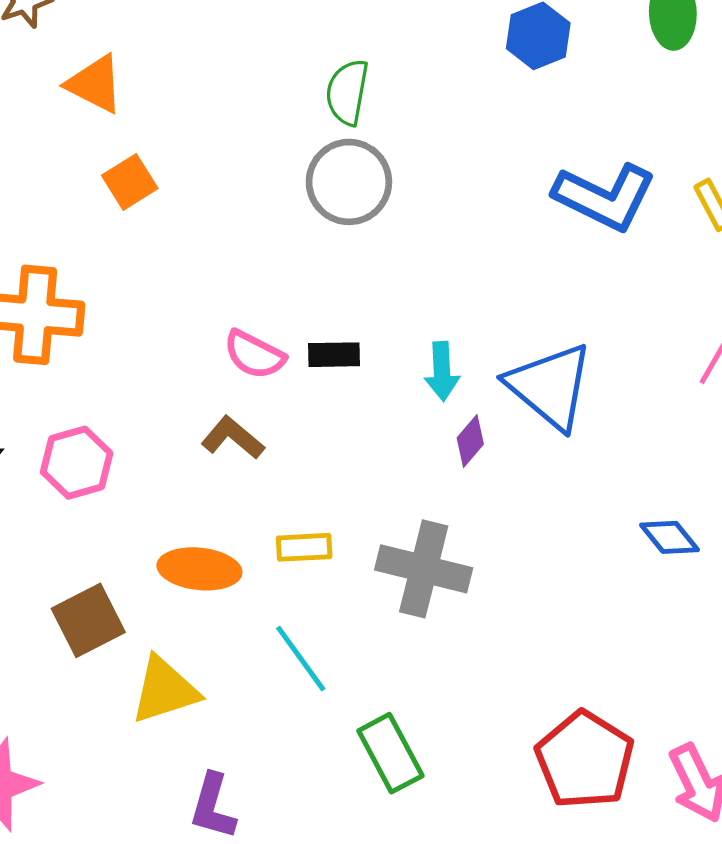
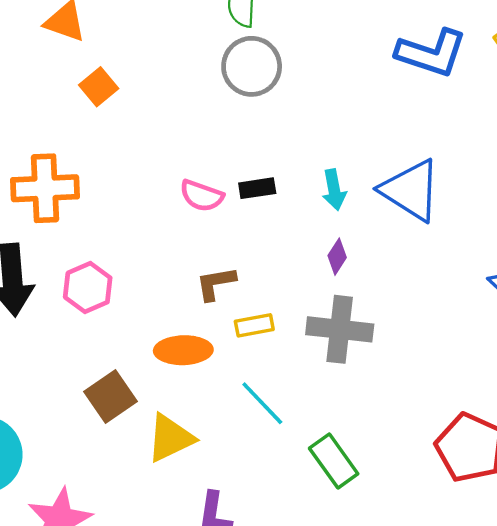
brown L-shape: (233, 438) -> (216, 283), moved, turned -42
purple diamond: (470, 441) -> (337, 257), moved

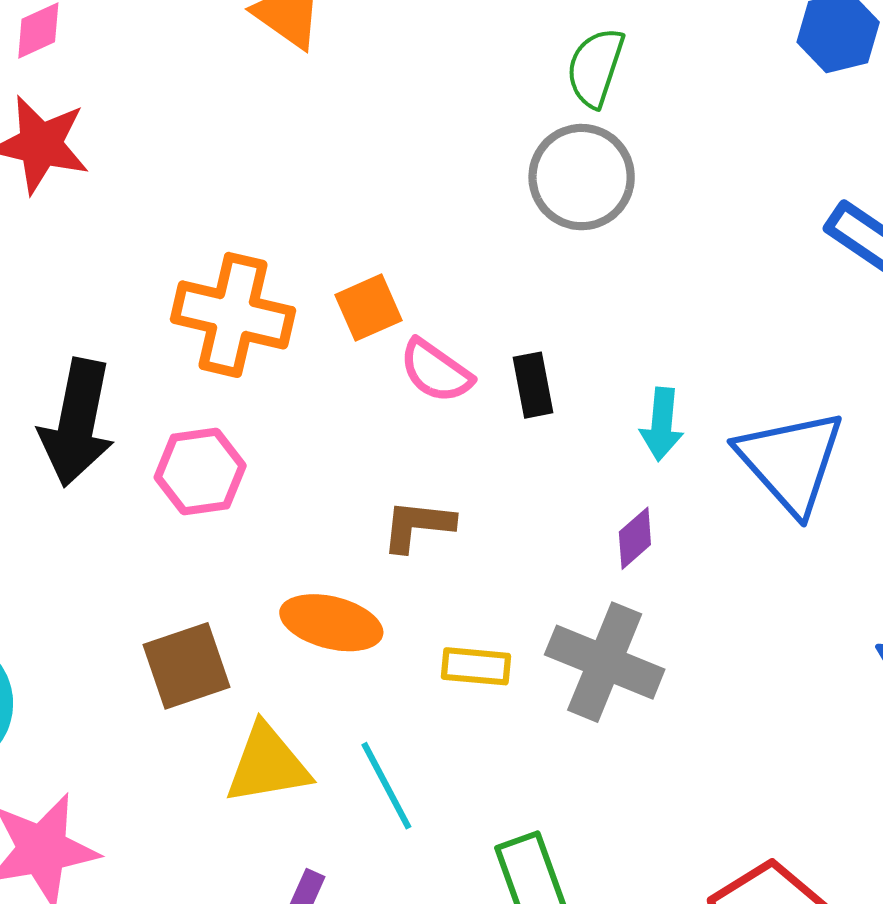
orange square: (99, 87) -> (368, 308), moved
orange cross: (45, 188) -> (233, 315), moved
black rectangle: (257, 188) -> (533, 385), turned 72
yellow rectangle: (254, 325) -> (476, 666), moved
cyan line: (262, 403) -> (386, 786), moved

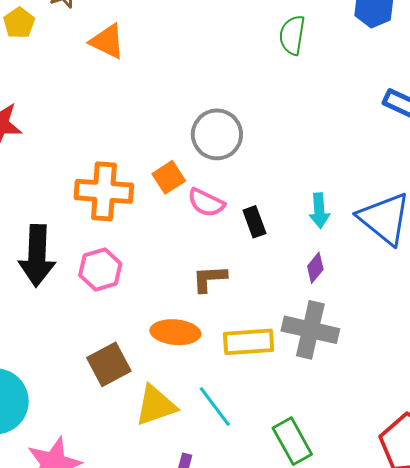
green semicircle: (595, 67) -> (292, 35), moved
gray circle: (582, 177) -> (217, 134), moved
black rectangle: (533, 385) -> (254, 222), moved
yellow rectangle: (476, 666) -> (249, 342), size x1.5

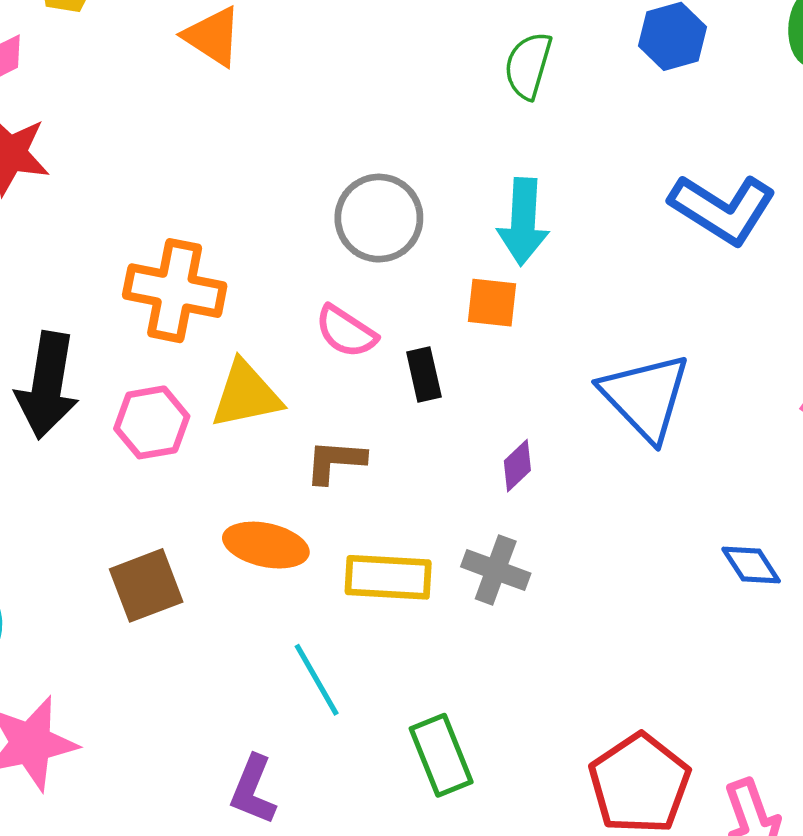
orange square: (169, 177) -> (492, 303), moved, turned 32
cyan arrow: (319, 211) -> (523, 222), moved, size x1.4
gray cross: (310, 330) -> (496, 570), size x0.7
yellow triangle: (156, 406) -> (246, 395), moved

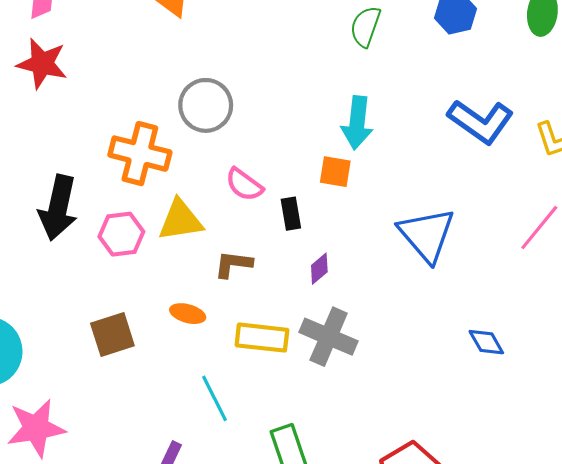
gray circle: (379, 218) -> (206, 105), moved
purple diamond: (517, 466) -> (319, 269), moved
orange ellipse: (266, 545) -> (188, 314), size x0.7
gray cross: (496, 570) -> (329, 337), size x1.4

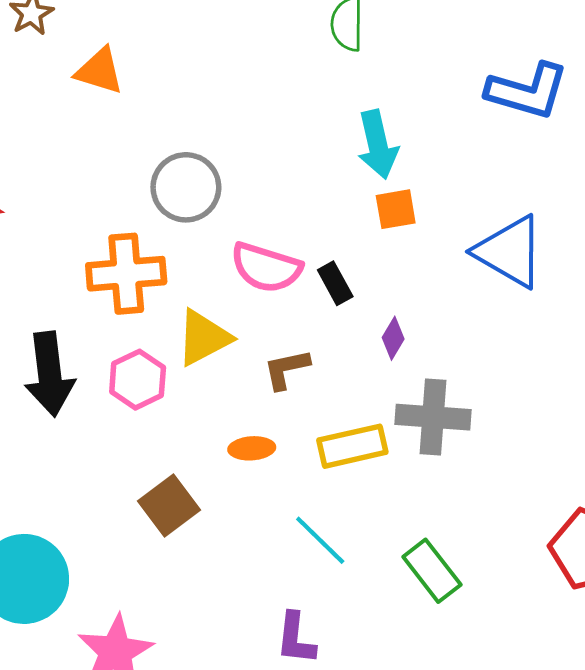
orange square: (335, 172) -> (396, 209), moved
pink semicircle: (244, 185) -> (266, 267), size x1.4

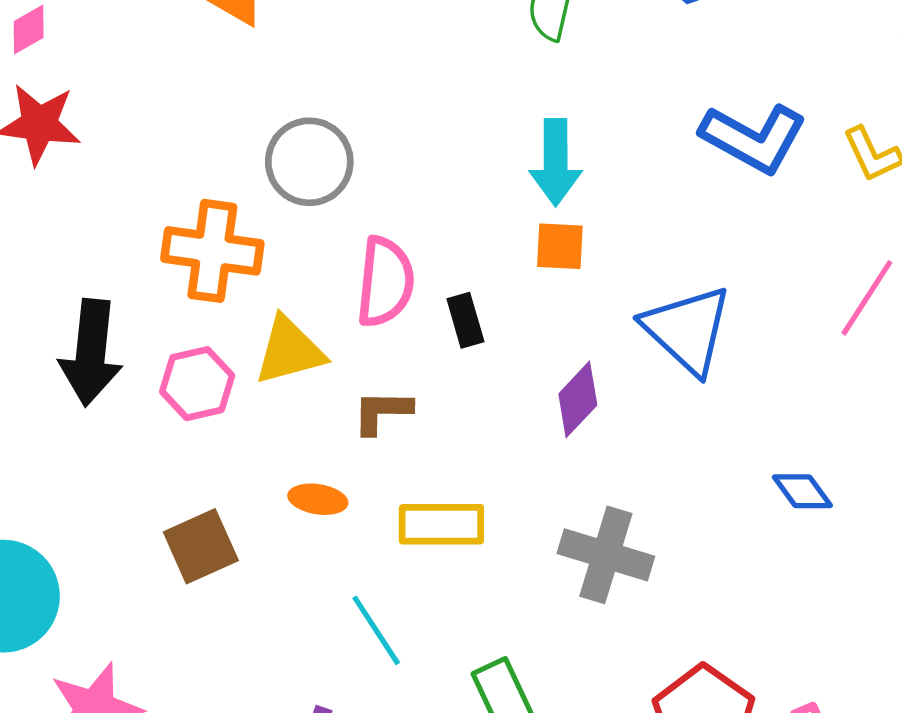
pink semicircle: (266, 267) -> (385, 282), turned -114
purple diamond: (393, 338) -> (578, 399), moved, size x1.4
gray cross: (433, 417) -> (606, 555), moved

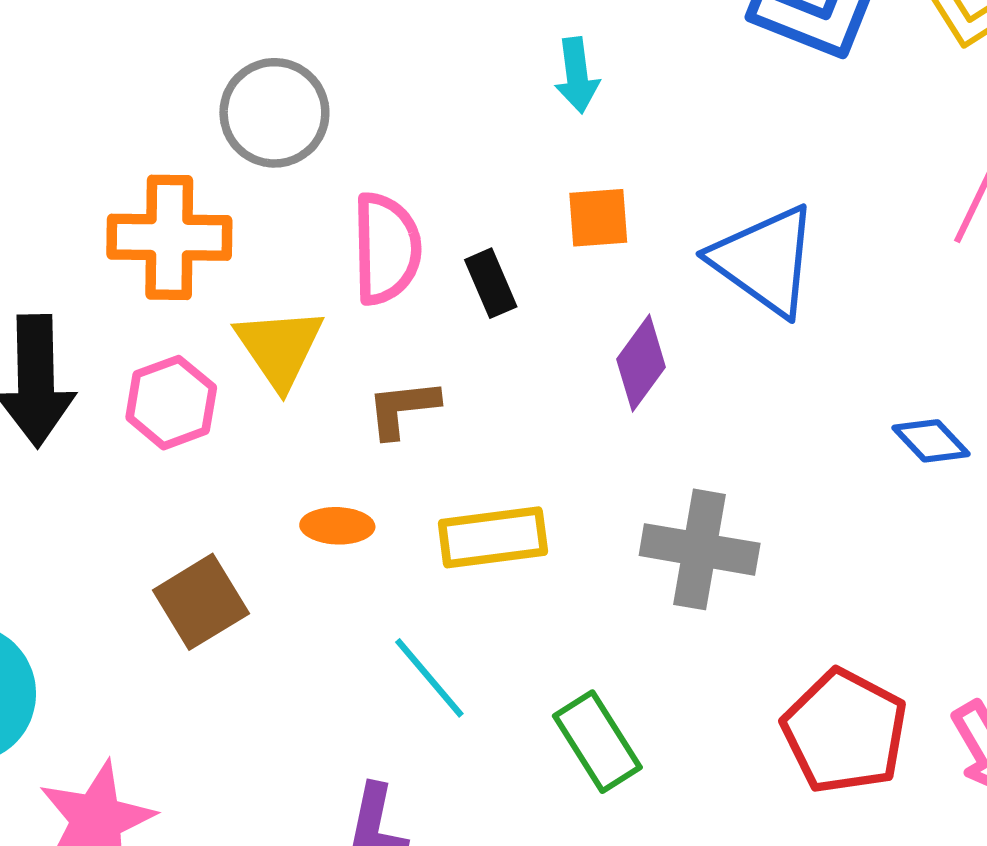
cyan arrow: (556, 162) -> (577, 75), size x0.7
orange square: (560, 246) -> (598, 218), moved
yellow triangle: (289, 351) -> (279, 348), turned -42

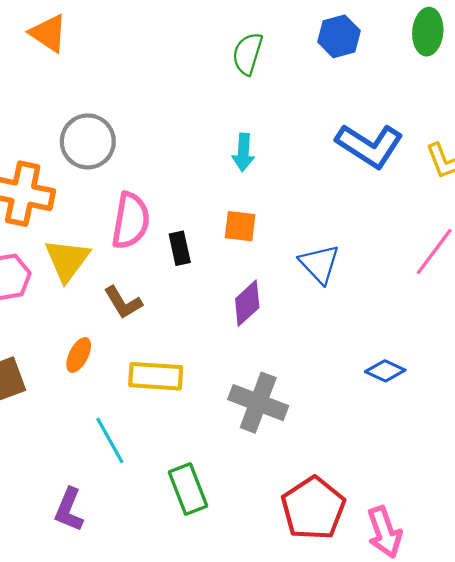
blue triangle: (765, 260) -> (319, 264), size x0.7
brown L-shape: (403, 408) -> (123, 303), turned -126
blue diamond: (931, 441) -> (385, 371), turned -33
orange ellipse: (337, 526) -> (79, 355), turned -76

